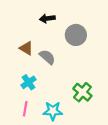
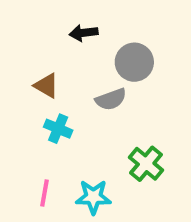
gray semicircle: (47, 57) -> (111, 99), moved, turned 119
cyan cross: (29, 82) -> (58, 129), moved, turned -32

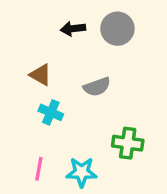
gray circle: (134, 62) -> (117, 29), moved
green cross: (146, 164) -> (128, 143), turned -32

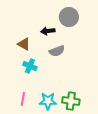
black arrow: (73, 29) -> (48, 31), moved
green cross: (128, 143) -> (71, 101), moved

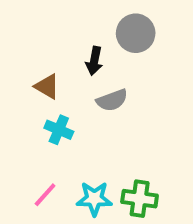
black arrow: (48, 31) -> (94, 61), turned -72
pink line: (23, 99) -> (45, 195), turned 32

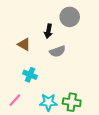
cyan cross: (59, 130) -> (30, 75), moved
pink line: (45, 195) -> (15, 100), moved

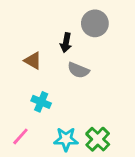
gray semicircle: (57, 51) -> (78, 70), turned 42
green cross: (72, 102) -> (98, 139), turned 36

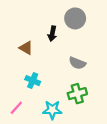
gray semicircle: (78, 70) -> (77, 63), moved
green cross: (98, 139) -> (77, 94), moved, turned 30

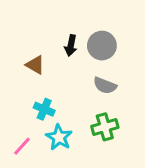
gray circle: (75, 18) -> (102, 46), moved
cyan star: (52, 110) -> (59, 137), moved, turned 30

